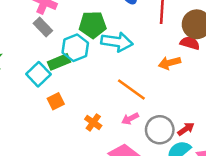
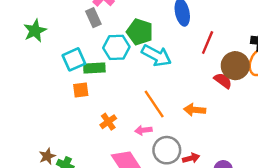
green rectangle: (59, 62) -> (94, 68), moved
orange arrow: (169, 63) -> (195, 110), moved

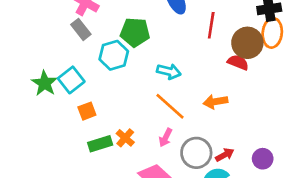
green star: (35, 31) -> (45, 83), moved
cyan arrow: (156, 56) -> (169, 71), moved, size x0.7
green rectangle: (94, 68) -> (100, 144), moved
pink arrow: (143, 130) -> (166, 138), turned -42

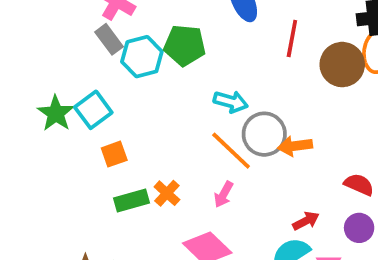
cyan hexagon: (114, 55) -> (142, 57), moved
red semicircle: (238, 62) -> (359, 185), moved
gray circle: (196, 153) -> (264, 134), moved

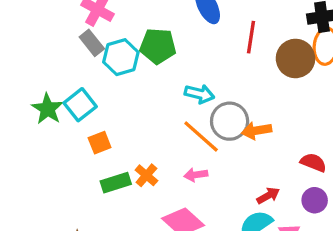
pink arrow: (224, 194) -> (196, 175), turned 55

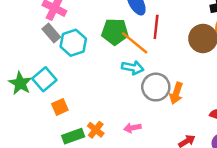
red line: (251, 37) -> (156, 27), moved
green pentagon: (158, 46) -> (115, 32), moved
orange arrow: (257, 131) -> (176, 93), turned -60
orange line: (201, 137) -> (135, 43), moved

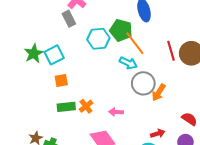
red line: (156, 27) -> (171, 51), moved, turned -36
cyan hexagon: (73, 43) -> (98, 39), moved

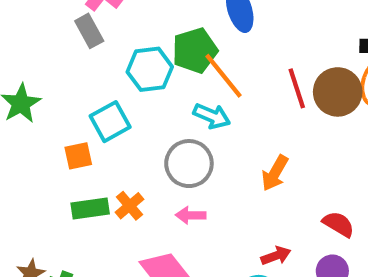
green pentagon: (121, 30) -> (195, 51), turned -30
cyan square: (54, 55) -> (110, 122), moved
gray circle: (143, 83) -> (189, 164), moved

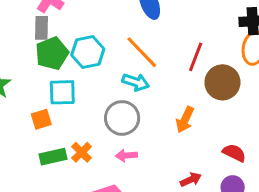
gray rectangle: (89, 31) -> (42, 28), turned 35
green pentagon: (195, 51) -> (52, 53), moved
red line: (297, 88) -> (196, 57), turned 44
brown circle: (338, 92) -> (222, 82), moved
cyan square: (110, 122) -> (62, 92), turned 32

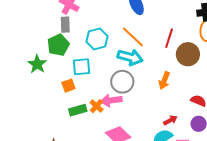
green pentagon: (52, 53) -> (58, 45), moved
cyan arrow: (136, 82) -> (130, 57), size x1.4
pink arrow: (126, 155) -> (111, 100), moved, size x1.5

